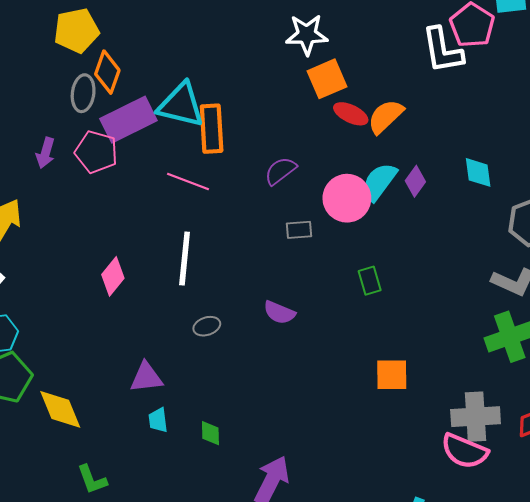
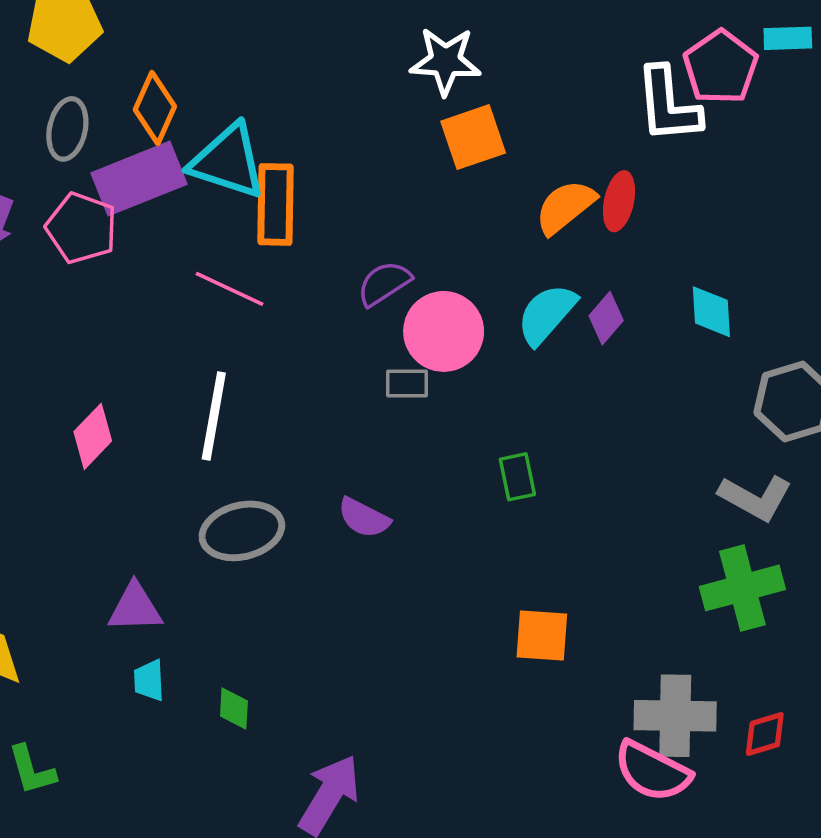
orange diamond: (107, 72) -> (155, 108), moved
red ellipse: (351, 114) -> (619, 201), moved, turned 72
pink circle: (347, 198) -> (444, 331), moved
gray ellipse: (207, 326) -> (242, 531), size x1.8

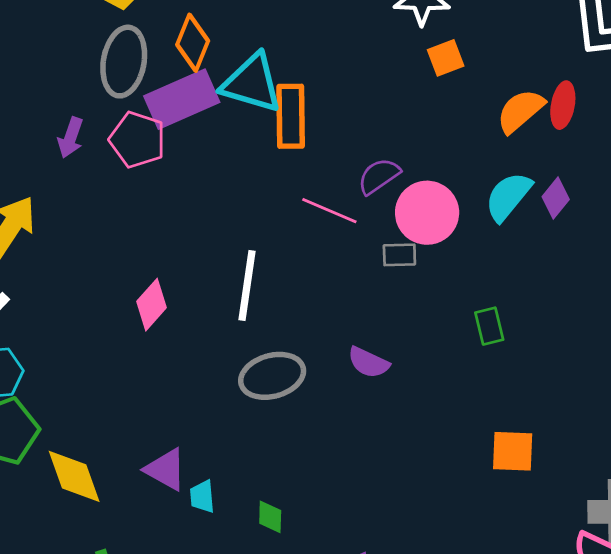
gray ellipse: (67, 129) -> (124, 62), size x1.4
orange square: (473, 137) -> (446, 58), size x0.7
pink line: (230, 289) -> (329, 211), moved
purple triangle: (135, 608) -> (166, 469), moved, turned 33

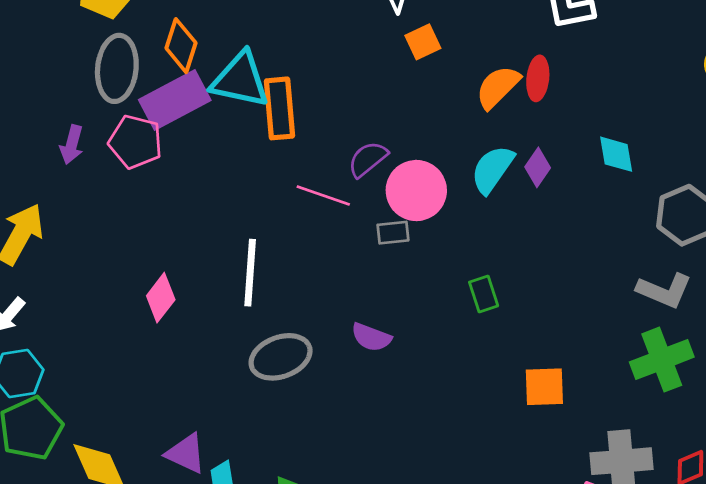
orange square: (513, 451) -> (544, 387), moved

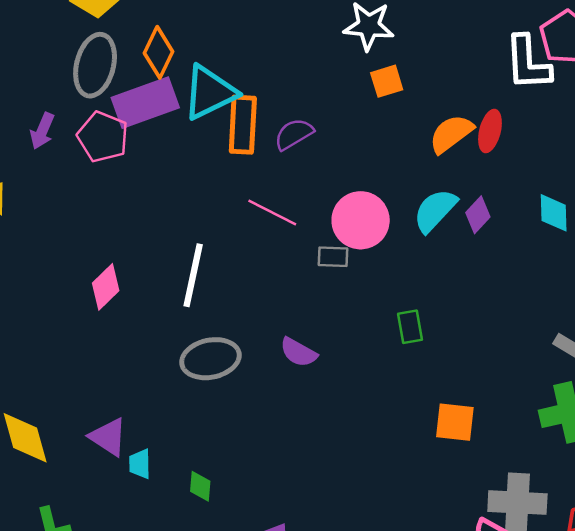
cyan triangle: (240, 80) -> (210, 92), turned -46
purple semicircle: (368, 159) -> (294, 134), moved

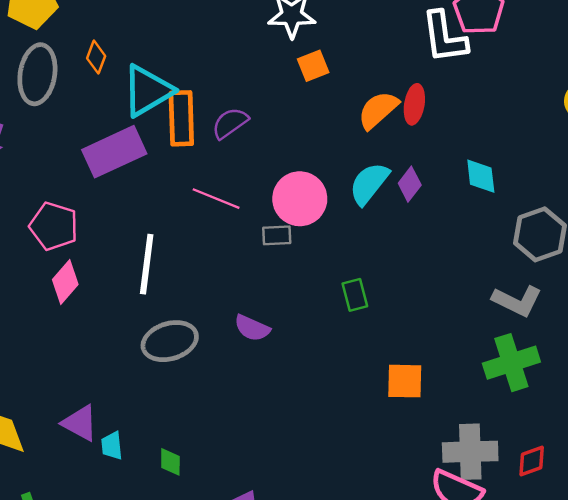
orange diamond: (158, 52) -> (96, 57), size x0.7
purple rectangle: (145, 103) -> (114, 152), moved
pink pentagon: (103, 137) -> (54, 226), moved

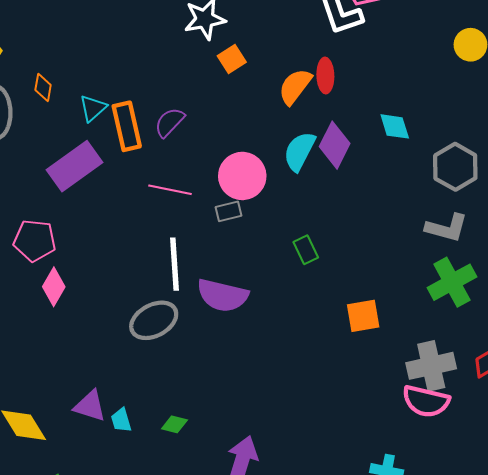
cyan triangle: (147, 91) -> (93, 108), size x0.6
purple diamond: (410, 184) -> (335, 145), size x1.5
white line: (147, 264) -> (175, 264), moved
purple semicircle: (252, 328) -> (223, 295), size x1.6
green diamond: (170, 462) -> (174, 424), turned -65

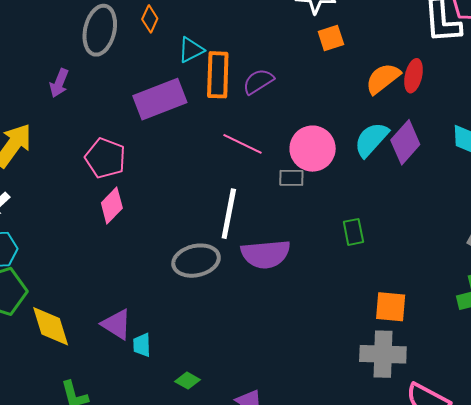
purple semicircle: (223, 295) -> (266, 254), turned -33
gray cross: (431, 366) -> (383, 354), moved
green diamond: (174, 424) -> (187, 381), moved

